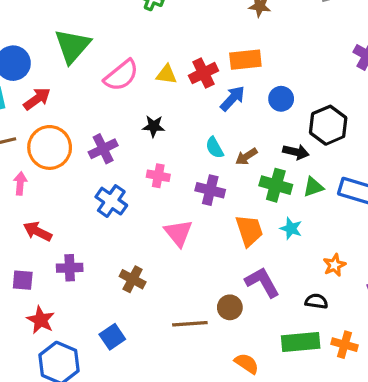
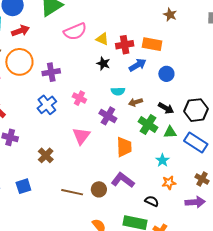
black hexagon: (328, 125) -> (196, 110), moved
black star: (154, 126) -> (103, 63), moved
cyan semicircle: (215, 148) -> (118, 91), turned -80
cyan star: (291, 228) -> (162, 160), moved
purple L-shape: (262, 282) -> (123, 180), turned -40

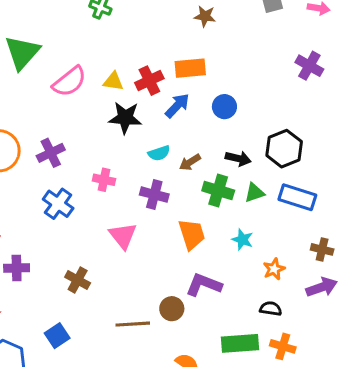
black star: (103, 63) -> (125, 118), size x1.5
cyan star: (162, 160) -> (243, 240), moved
black semicircle: (152, 201) -> (271, 309), moved

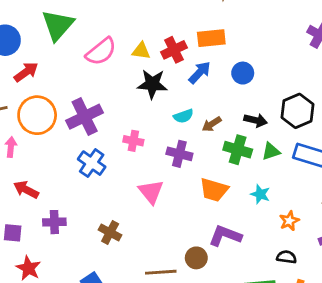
purple cross: (51, 153) -> (85, 117), size x1.4
orange trapezoid: (192, 234) -> (214, 190), turned 124

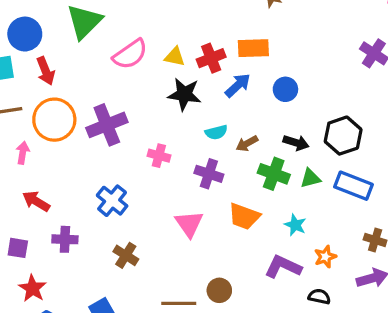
red arrow: (26, 72) -> (46, 71), turned 100
blue cross: (92, 163) -> (112, 201), moved
pink triangle: (151, 192) -> (189, 224), moved
purple L-shape: (225, 236) -> (283, 267), moved

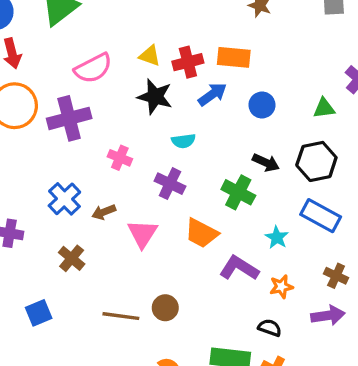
pink semicircle: (130, 54) -> (93, 68), moved
brown arrow: (247, 143) -> (104, 212), moved
green triangle: (310, 178) -> (324, 108), moved
cyan star: (295, 225) -> (277, 237), moved
purple L-shape: (283, 267) -> (239, 268), moved

